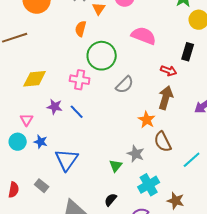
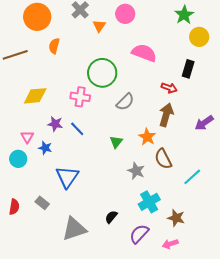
orange semicircle: (81, 29) -> (54, 46), moved
blue star: (41, 142) -> (45, 148), moved
green triangle: (116, 166) -> (116, 142), moved

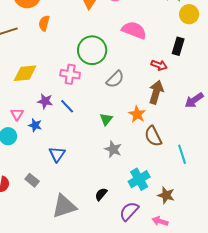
gray star: (136, 171) -> (113, 149), moved
blue triangle: (67, 177) -> (57, 154), size x0.7
cyan line: (192, 177) -> (182, 154), turned -66
pink arrow: (170, 244) -> (160, 221), turned 35

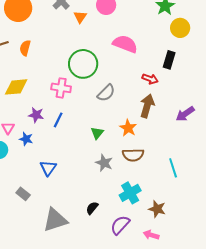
orange semicircle: (44, 23) -> (25, 48), moved
blue line: (67, 106) -> (58, 120), turned 70
brown semicircle: (153, 136) -> (133, 155), moved, turned -65

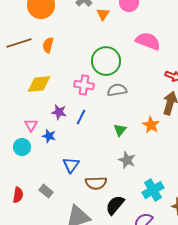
gray semicircle: (106, 93) -> (117, 90), moved, turned -144
brown semicircle: (133, 155) -> (96, 183), moved
black semicircle: (92, 208) -> (115, 205), size x1.5

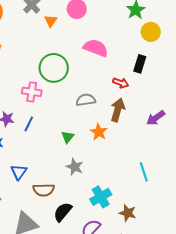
gray semicircle: (117, 90) -> (86, 100), moved

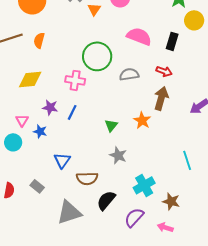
black rectangle: (140, 64) -> (172, 41), moved
gray semicircle: (86, 100) -> (129, 74), moved

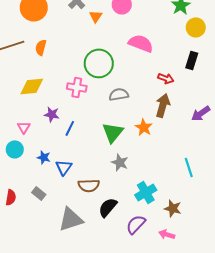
black rectangle: (172, 41) -> (192, 60), moved
gray semicircle: (129, 74) -> (119, 94), moved
blue line: (72, 112) -> (70, 128), moved
green triangle: (111, 125) -> (113, 132), size x1.6
blue star: (40, 131) -> (44, 157), moved

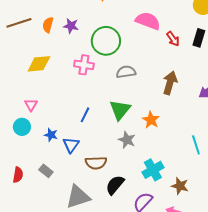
red arrow: (166, 78) -> (173, 39), moved, turned 35
purple star: (52, 114) -> (71, 26), moved
orange star: (144, 127) -> (151, 120), moved
blue line: (70, 128) -> (85, 115), moved

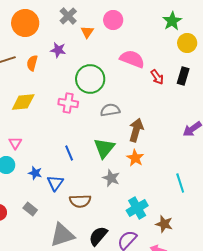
purple star: (71, 26) -> (58, 50), moved
brown arrow: (170, 83) -> (136, 130), moved
blue line: (85, 115) -> (69, 153), turned -49
black semicircle: (115, 185) -> (98, 236), moved

